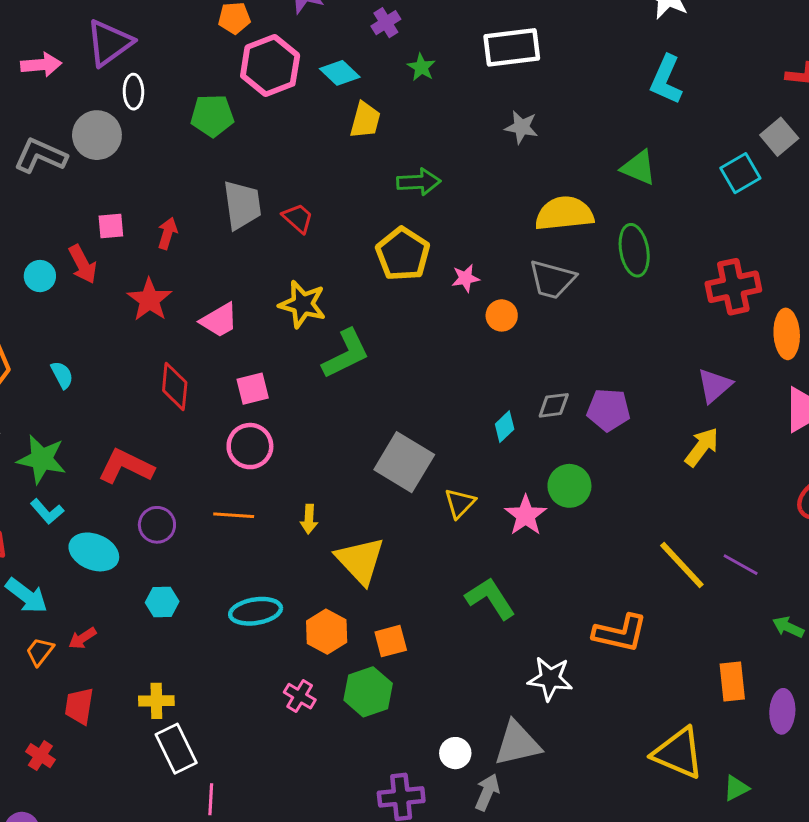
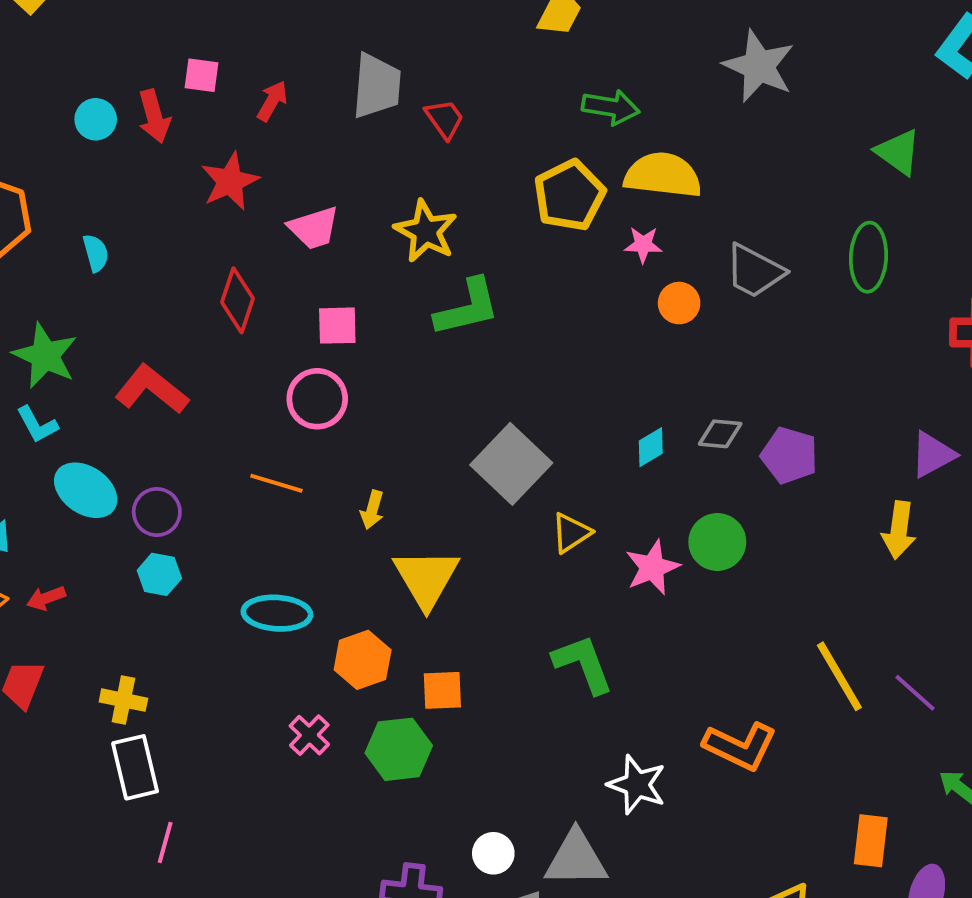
gray star: (521, 127) -> (759, 66), size x1.6
yellow semicircle: (564, 214) -> (663, 175), moved
yellow arrow: (702, 447) -> (899, 530), turned 138
purple circle: (157, 525) -> (157, 512), moved

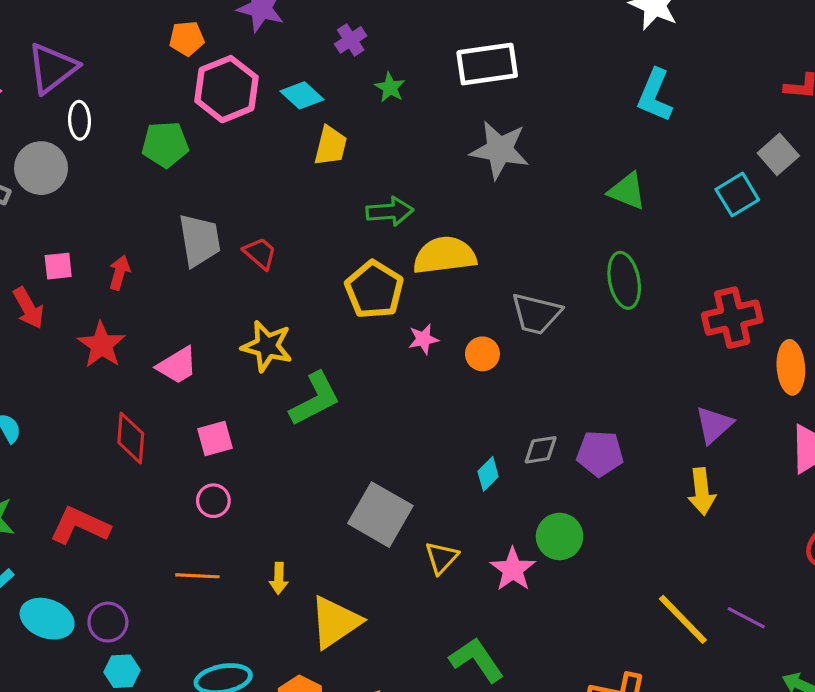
pink star: (643, 245) -> (423, 339), moved
pink circle: (317, 399) -> (213, 501), size x0.7
yellow triangle: (426, 578) -> (335, 622), turned 40

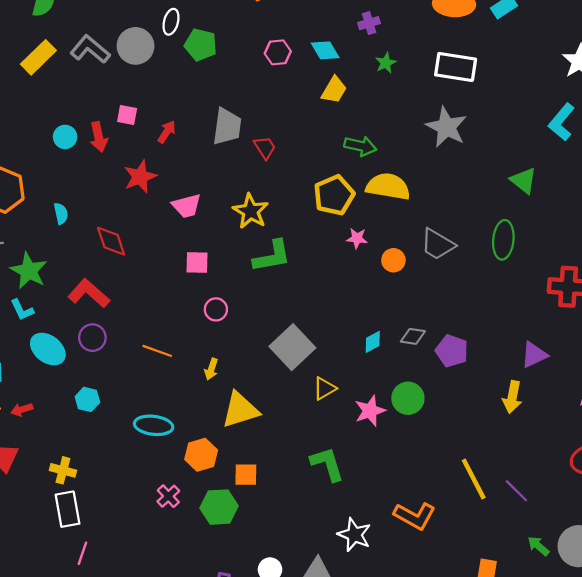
pink hexagon: (227, 89) -> (278, 52), moved, size x0.6
green pentagon: (165, 144) -> (201, 45), moved
red diamond: (131, 438) -> (111, 241), moved, turned -40
pink circle: (213, 501) -> (216, 309), moved
purple circle: (108, 622) -> (92, 338), moved

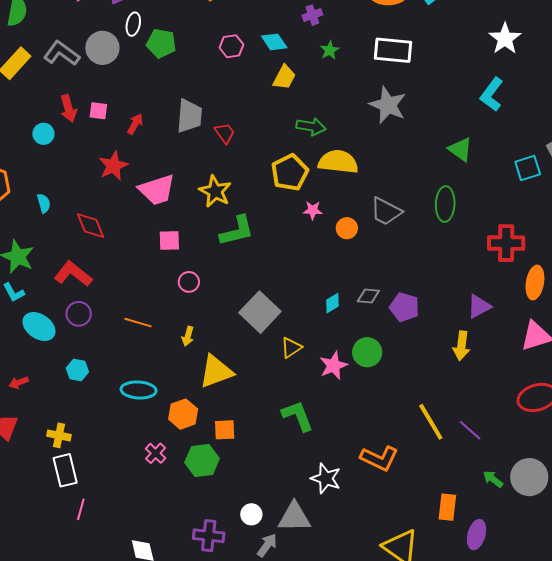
red arrow: (99, 137) -> (68, 108), moved
pink trapezoid: (187, 206) -> (157, 190), size x1.4

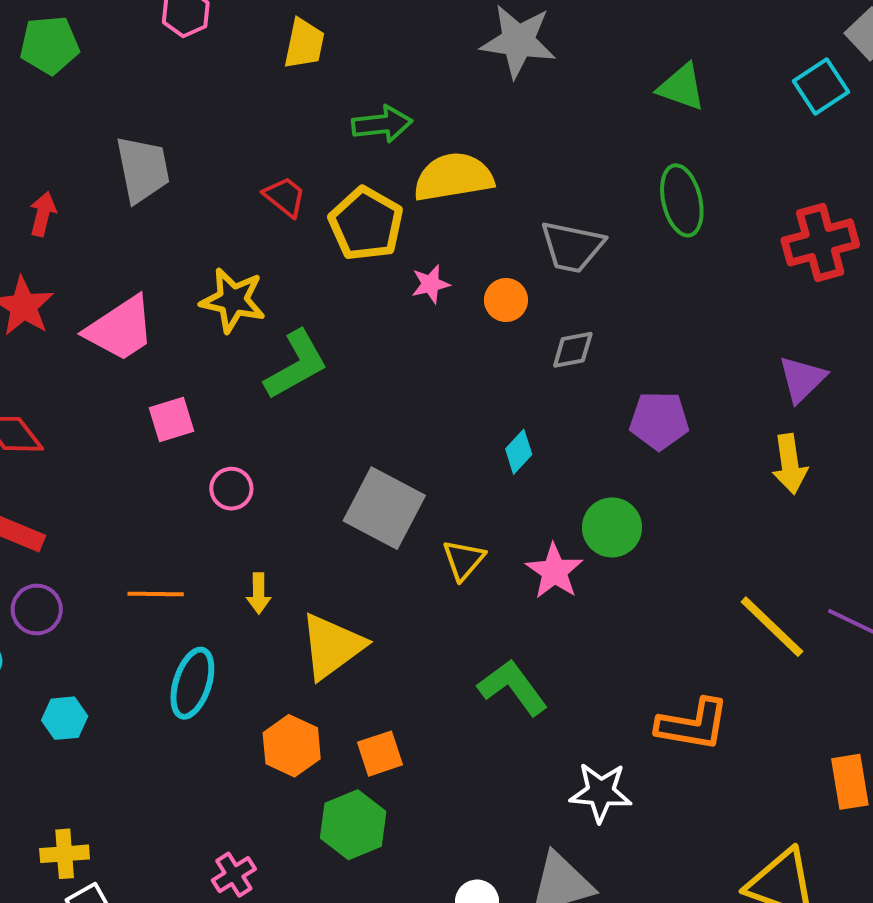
red trapezoid: (225, 133) -> (285, 197), moved
gray diamond: (368, 296) -> (573, 350), moved
cyan ellipse: (139, 390) -> (192, 683), moved, turned -60
pink cross: (156, 453) -> (234, 875), moved, turned 30

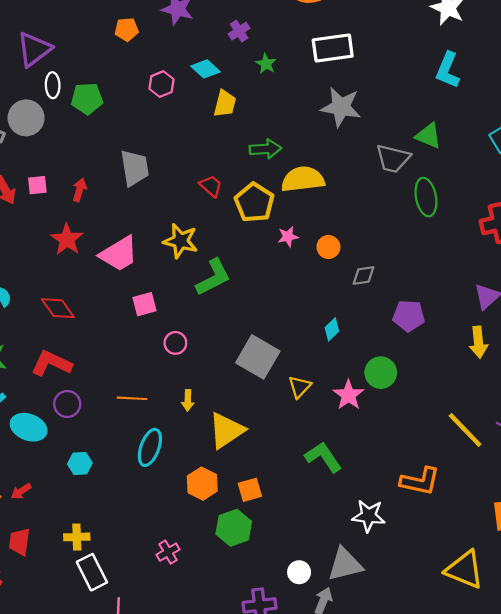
gray trapezoid: (572, 247) -> (393, 159), moved

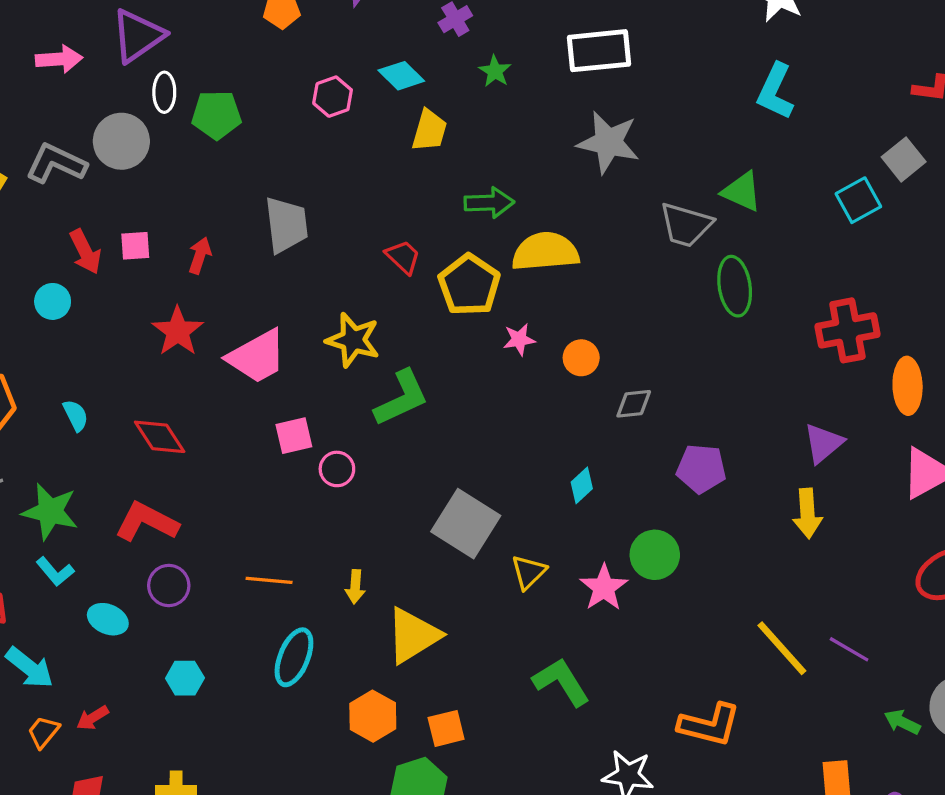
pink circle: (175, 343) -> (337, 469), moved
cyan ellipse: (29, 427) -> (108, 619), size x0.7

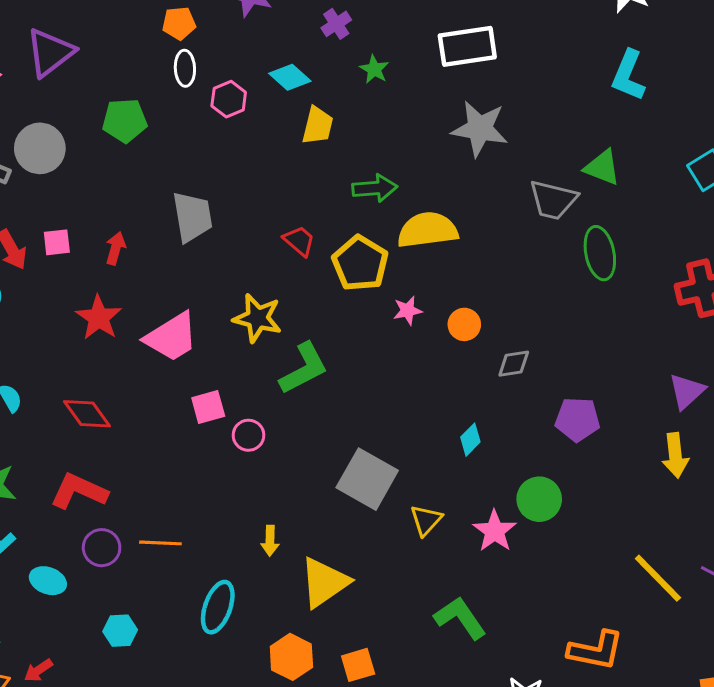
white ellipse: (164, 92) -> (185, 68), moved
orange line: (269, 580) -> (160, 543), moved

